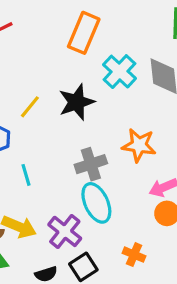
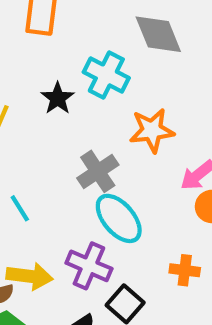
cyan cross: (120, 72) -> (106, 75), moved
black star: (77, 102) -> (58, 98), size x0.7

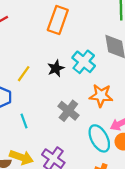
gray cross: (98, 171) -> (68, 111), turned -30
cyan ellipse: (119, 218) -> (99, 138), moved

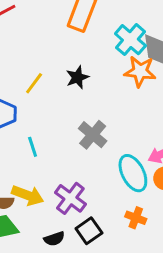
cyan cross: (84, 62) -> (130, 40), moved
orange star: (101, 96) -> (140, 71), moved

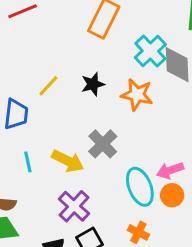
orange star: (140, 71) -> (137, 95), moved
cyan line: (33, 147) -> (28, 162), moved
yellow arrow: (28, 195) -> (68, 161), moved

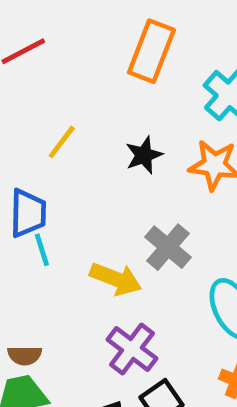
yellow line: (48, 86) -> (62, 142), moved
cyan line: (28, 162) -> (42, 250), moved

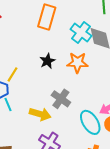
yellow line: (62, 142) -> (13, 74), moved

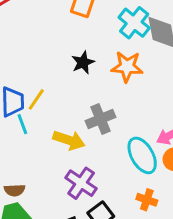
yellow line: (13, 74) -> (36, 99), moved
gray cross: (61, 99) -> (100, 119), turned 30

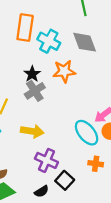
cyan cross: (134, 23) -> (49, 41), moved
gray cross: (100, 119) -> (35, 91), moved

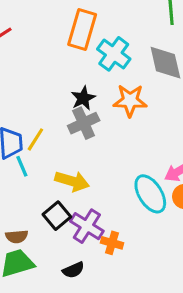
orange cross: (96, 164) -> (112, 243), moved
black square: (65, 180) -> (57, 216), moved

